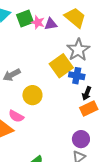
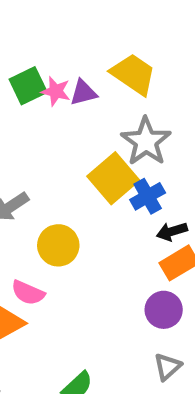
blue cross: (77, 76) -> (148, 196), turned -35
black arrow: (87, 93) -> (172, 231), turned 56
purple circle: (81, 139) -> (164, 310), moved

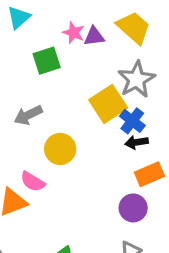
green square: (28, 86) -> (47, 61), moved
blue cross: (148, 196) -> (132, 121), turned -30
black arrow: (172, 231) -> (137, 142), moved

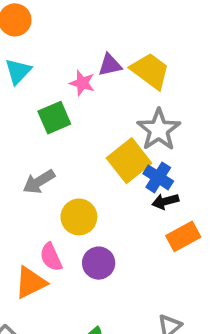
purple triangle: (94, 36) -> (110, 65), moved
pink semicircle: (33, 182) -> (51, 257), turned 40
purple circle: (133, 208) -> (99, 263), moved

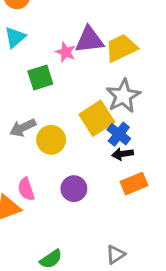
purple triangle: (110, 65) -> (89, 40), size x1.5
yellow trapezoid: (150, 71) -> (121, 48), turned -68
yellow circle: (79, 217) -> (51, 140), moved
purple circle: (99, 263) -> (74, 189), moved

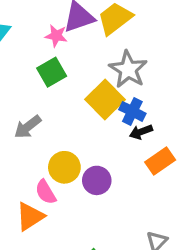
green square: (40, 77) -> (52, 72), moved
yellow circle: (51, 140) -> (64, 167), moved

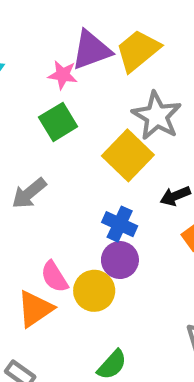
blue cross: (132, 111) -> (120, 224), moved
yellow circle: (64, 167) -> (94, 291), moved

